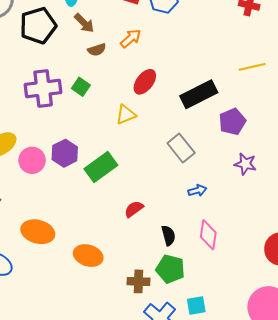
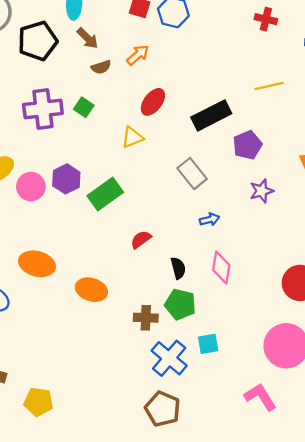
purple star: (245, 164) -> (262, 191), turned -30

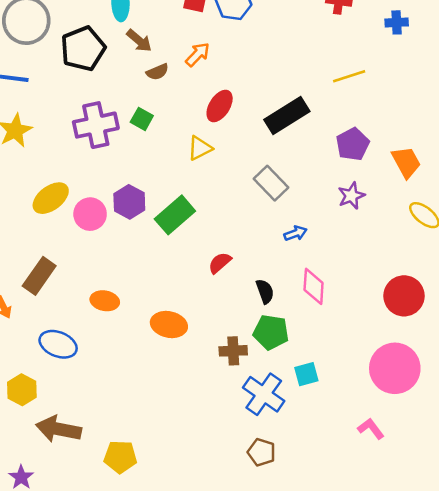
purple pentagon: (247, 145) -> (353, 144), moved
orange ellipse: (37, 264) -> (105, 301), size x0.7
pink L-shape: (260, 397) -> (371, 429), size x0.7
brown pentagon: (163, 409) -> (262, 452), size x0.7

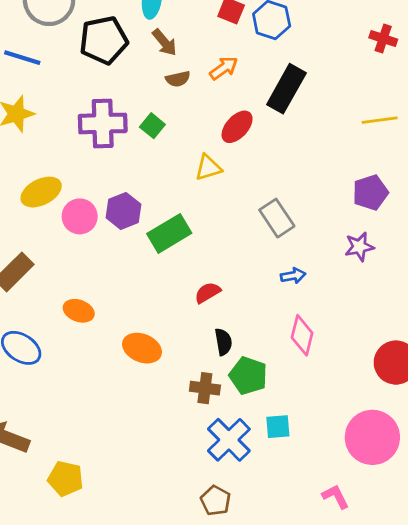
black rectangle: (287, 115) -> (286, 89), moved, turned -39
black semicircle: (265, 291) -> (223, 342), moved

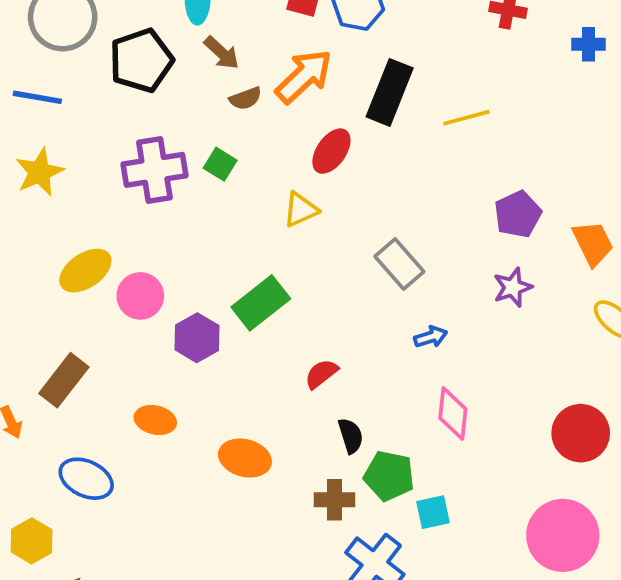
orange arrow: (224, 68) -> (304, 76), size x1.6
yellow line: (380, 120) -> (466, 118), moved
purple hexagon: (123, 211) -> (197, 338), moved
cyan square: (278, 427) -> (433, 512), moved

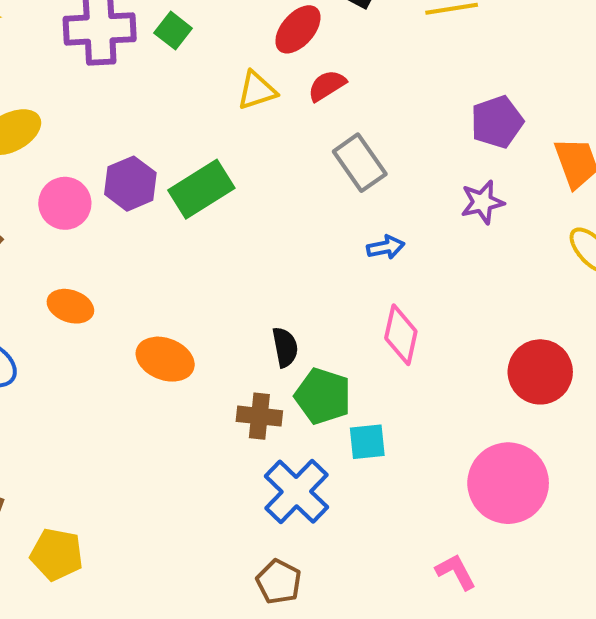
pink circle: (140, 296) -> (65, 203), moved
purple hexagon: (197, 338) -> (130, 184), moved
red semicircle: (321, 374) -> (327, 86), moved

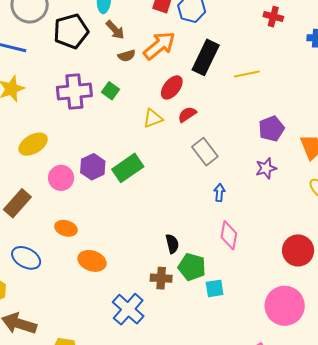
blue arrow: (386, 247) -> (219, 193), turned -72
orange ellipse: (165, 359) -> (92, 261), moved
blue cross: (296, 492) -> (128, 309), moved

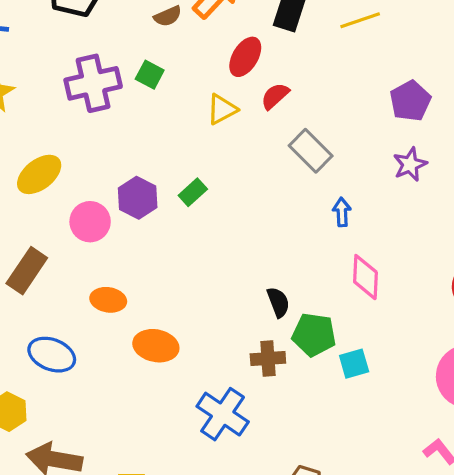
green rectangle: (128, 168) -> (193, 192), size x0.6

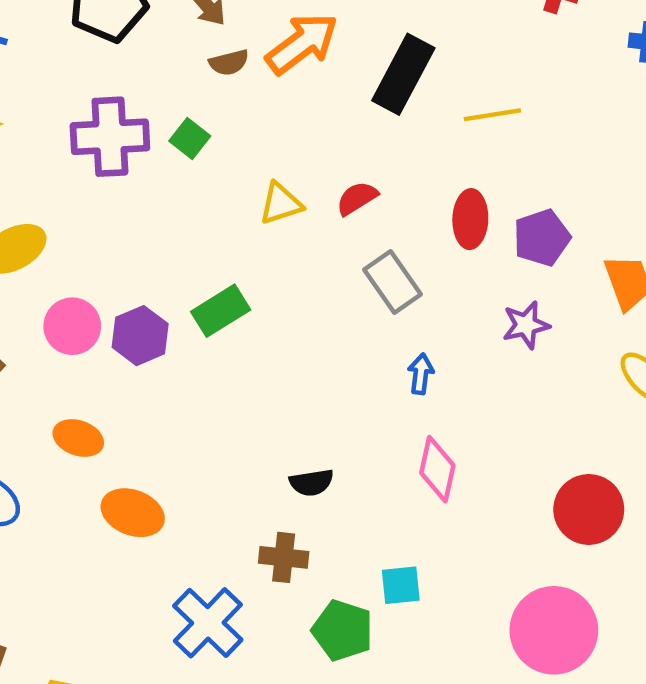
red ellipse: (245, 57) -> (470, 219), moved, turned -39
green rectangle: (193, 192) -> (221, 311), size x1.4
purple hexagon: (138, 198) -> (140, 336), moved
black semicircle: (278, 302) -> (311, 483), turned 92
green pentagon: (314, 335) -> (343, 630), moved

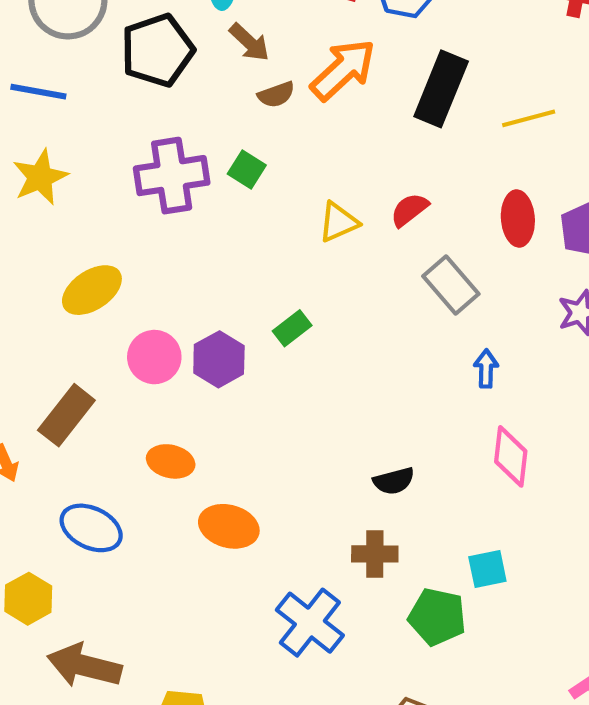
green rectangle: (221, 311) -> (292, 328), size x0.7

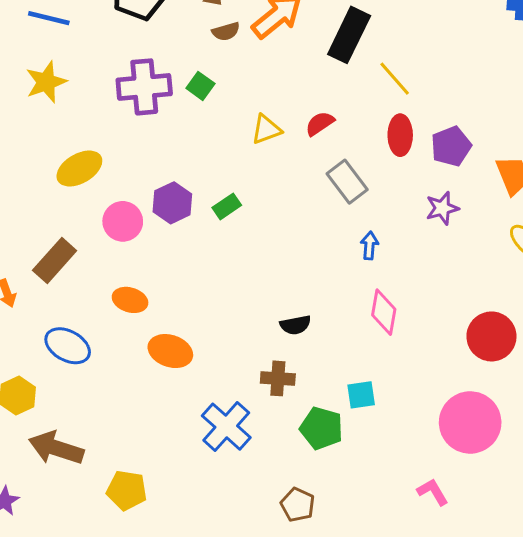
yellow line: (529, 118) -> (395, 79), moved, turned 60
purple hexagon: (219, 359) -> (172, 203), moved

